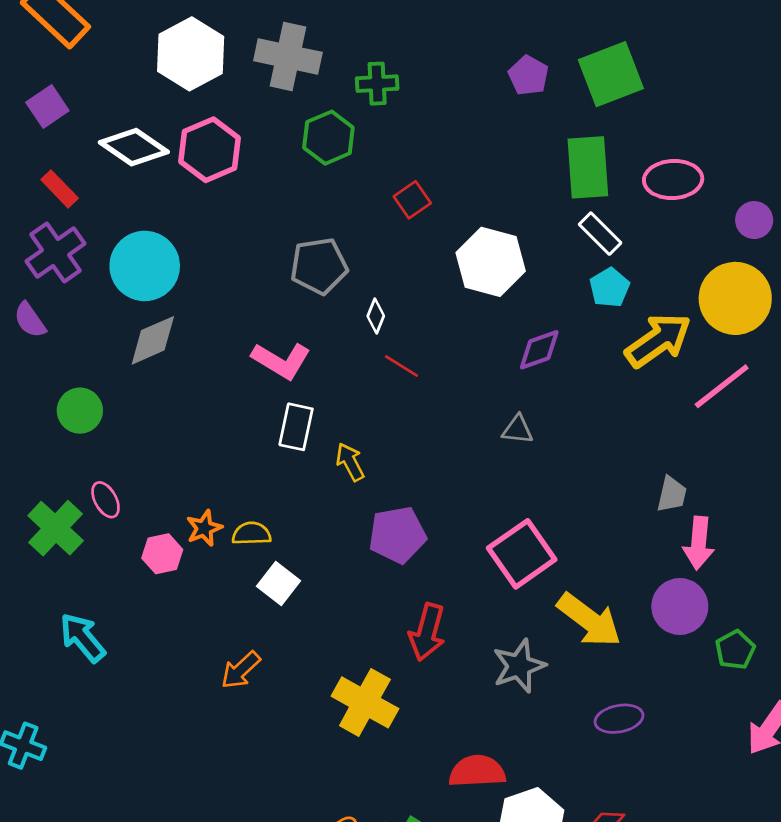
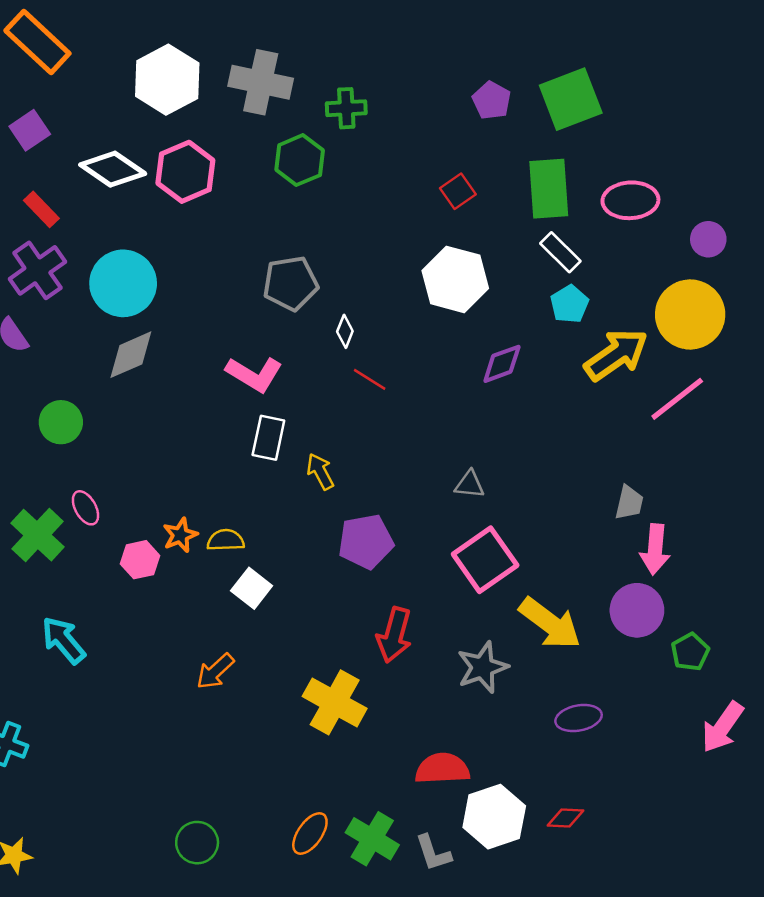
red square: (412, 200) -> (458, 191), moved
gray triangle: (518, 429) -> (470, 484), moved

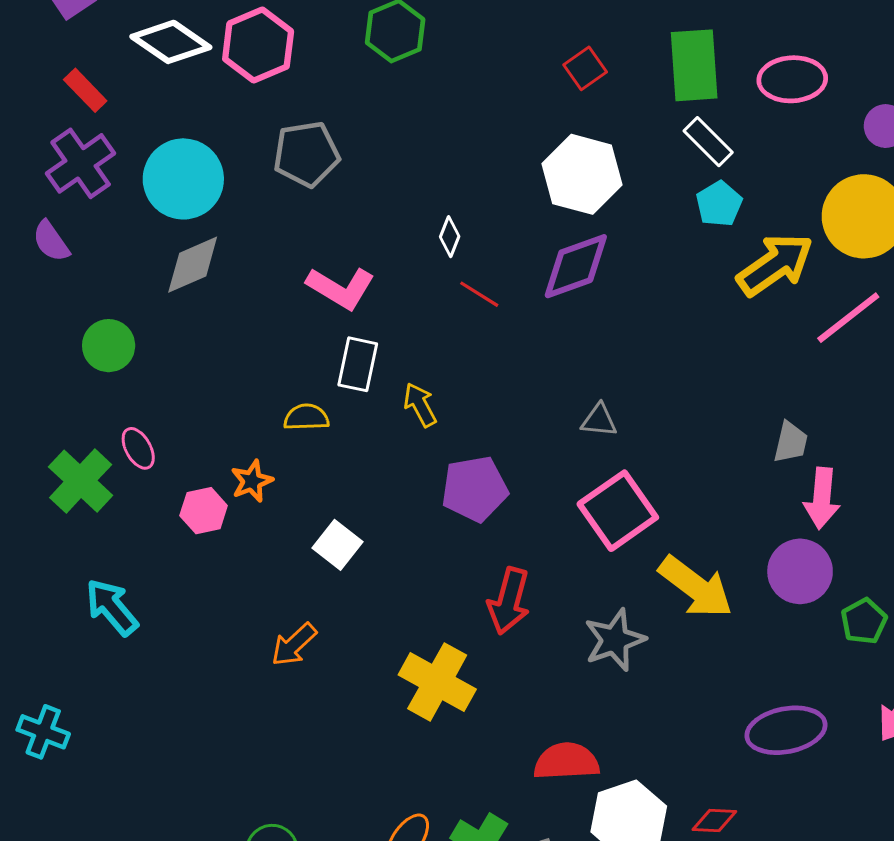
gray pentagon: (290, 283) -> (306, 154), moved
purple diamond: (502, 364) -> (576, 266), moved, size x1.4
yellow semicircle: (226, 540) -> (306, 417), moved
purple ellipse: (579, 718) -> (786, 730), moved, size x1.4

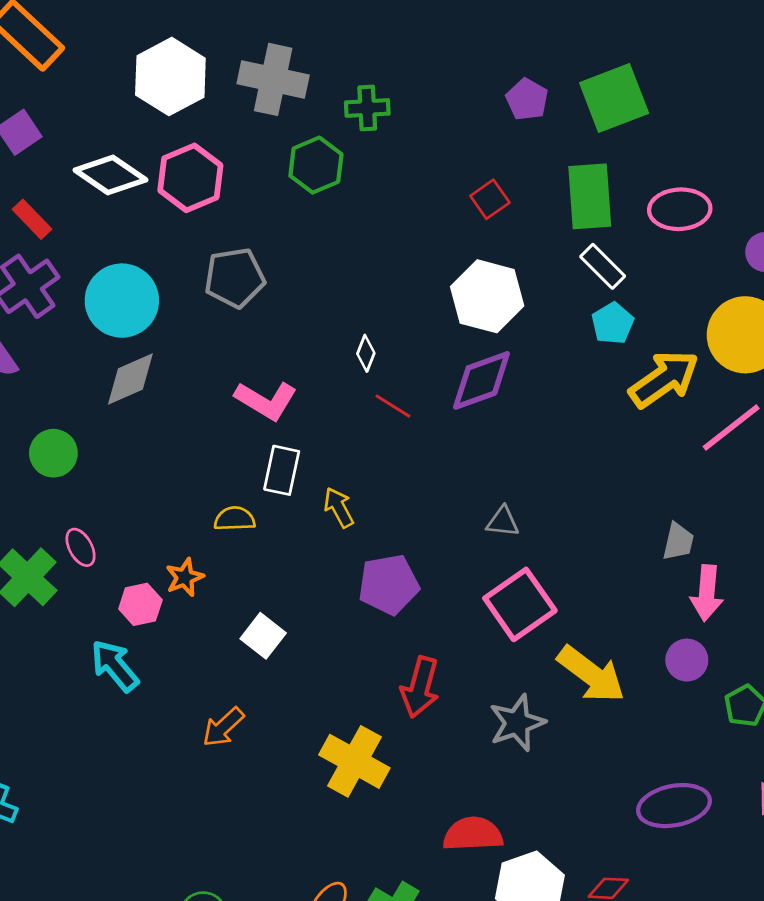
purple circle: (800, 571) -> (687, 660), size x0.7
cyan arrow: (112, 607) -> (115, 666), moved

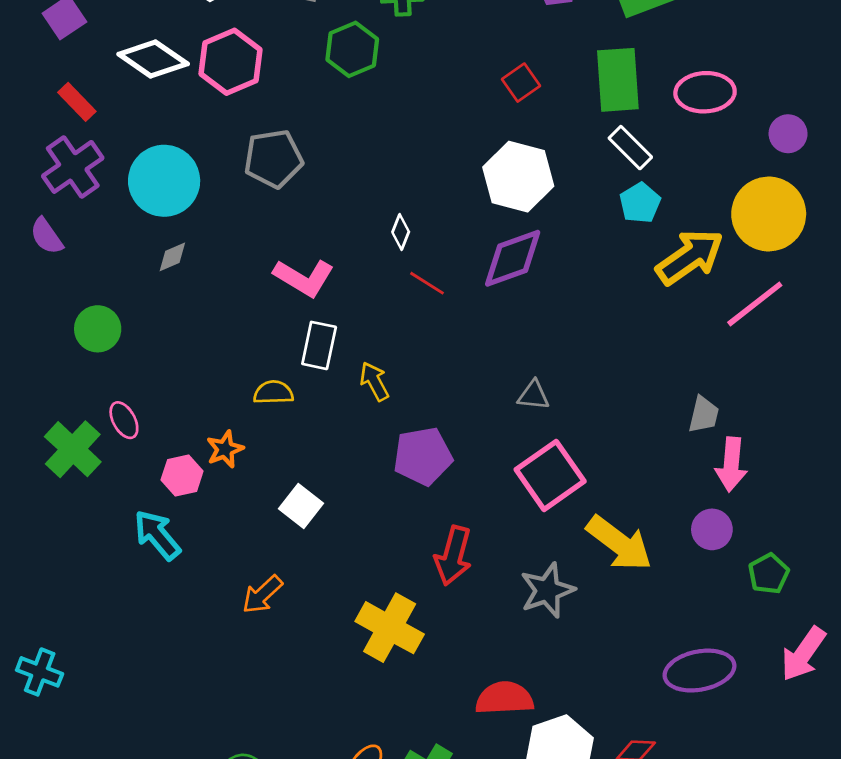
gray diamond: (130, 379) -> (172, 257), size x0.6

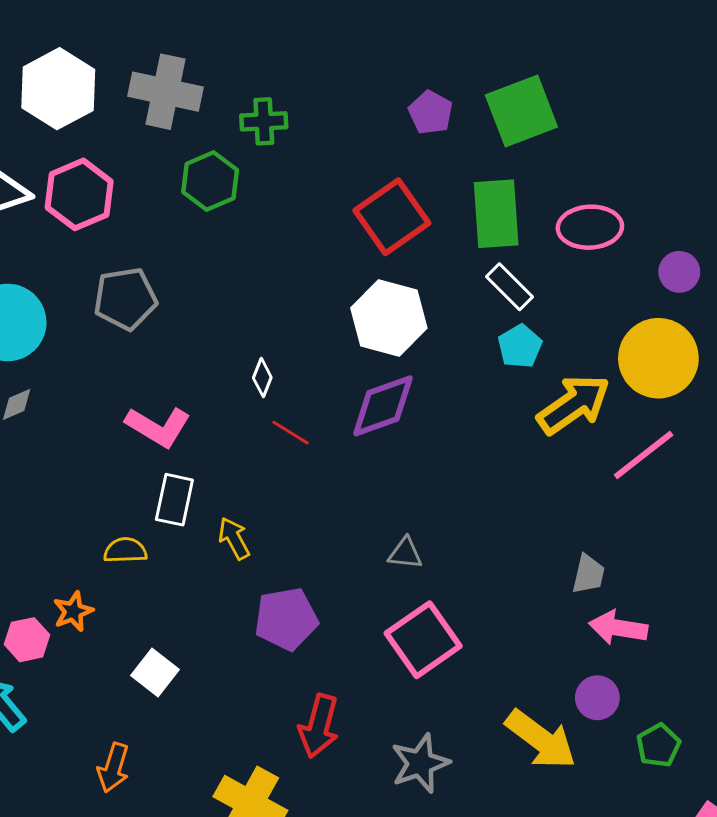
red square: (521, 83) -> (392, 217), size x1.8
pink arrow: (731, 464) -> (618, 628), turned 94
yellow arrow: (619, 543) -> (541, 739), moved
orange arrow: (262, 594) -> (113, 768), turned -30

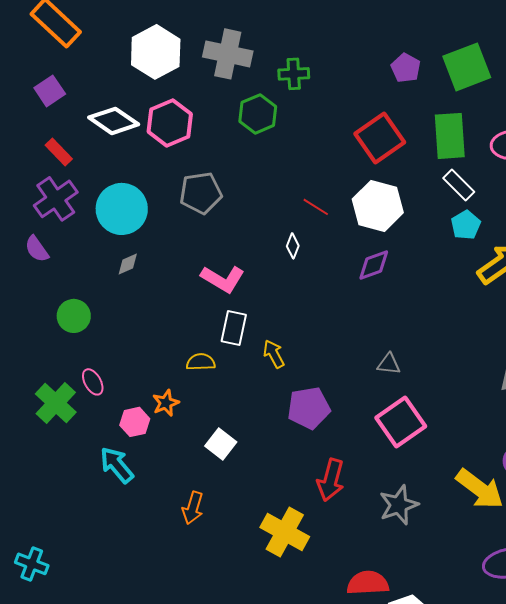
purple diamond: (383, 406) -> (374, 265), size x0.7
red line: (291, 433) -> (316, 207), moved

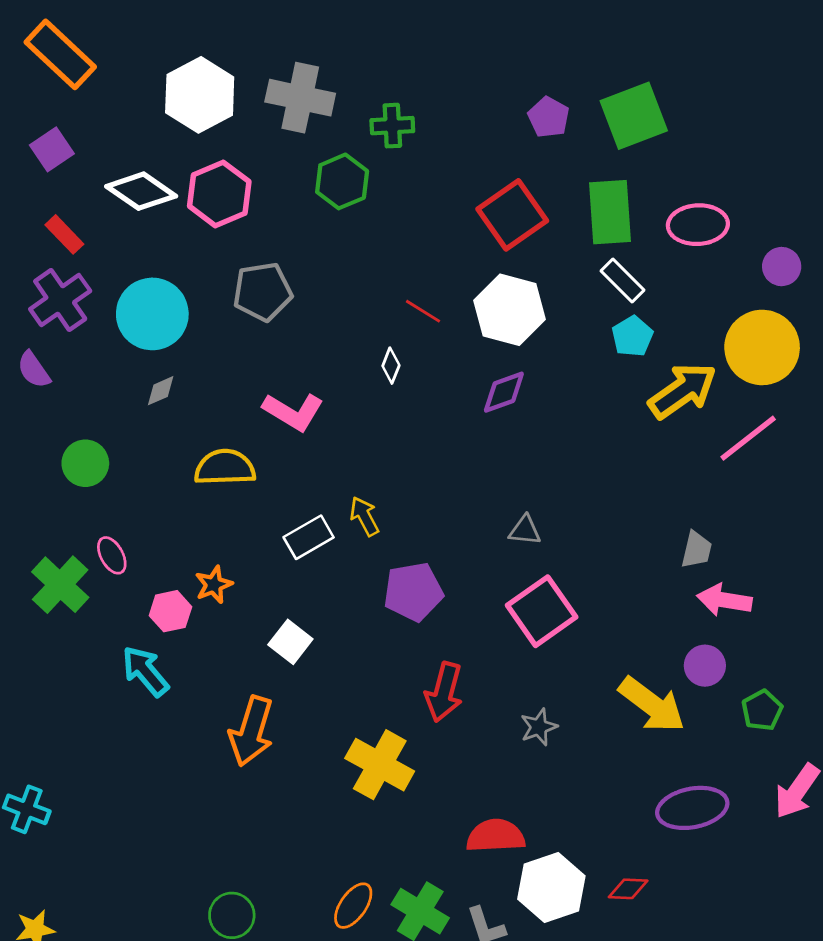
white rectangle: (234, 328) -> (309, 537), moved, turned 48
yellow semicircle: (201, 362) -> (225, 467), moved, size x1.5
gray star: (399, 505) -> (539, 727), size x0.7
orange arrow: (193, 508) -> (251, 731), size x1.5

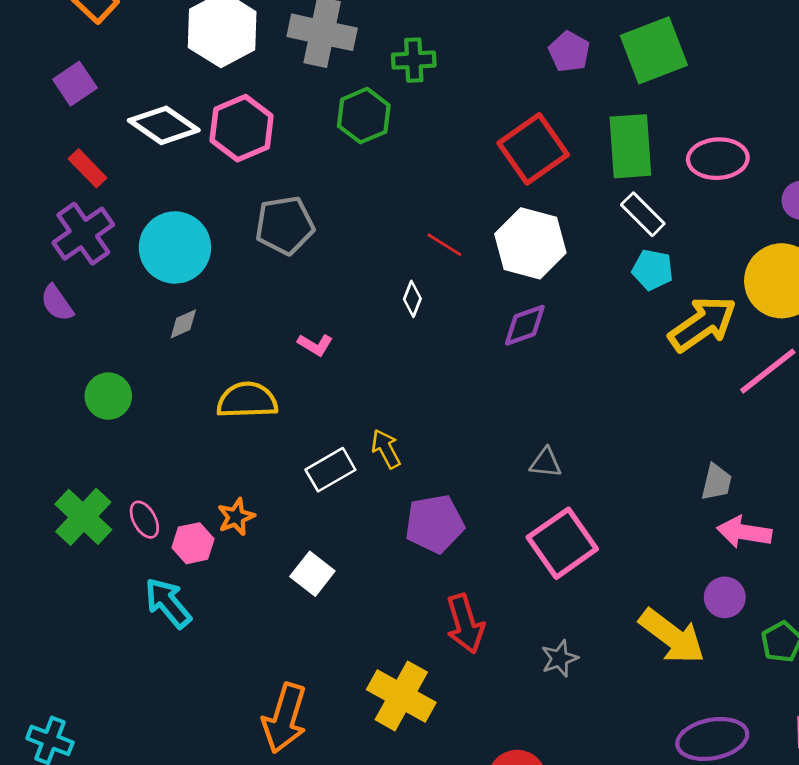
cyan pentagon: (632, 336) -> (653, 270), turned -30
pink L-shape: (293, 412) -> (315, 345), size x0.6
pink ellipse: (112, 555) -> (144, 520), moved
red arrow: (444, 692) -> (465, 624), turned -32
orange arrow: (251, 731) -> (285, 718), moved

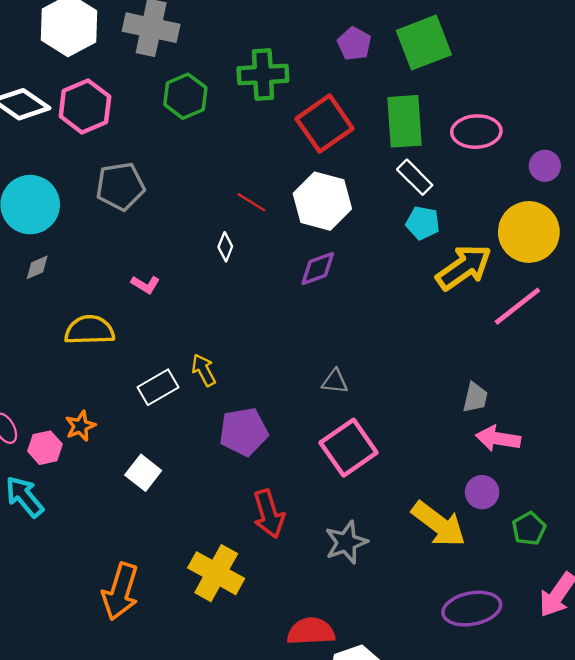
green cross: (414, 60) -> (263, 75), moved, size x1.4
gray star: (560, 658) -> (346, 542), size x1.4

